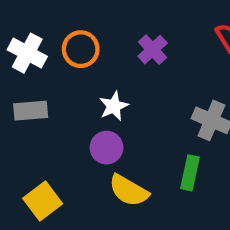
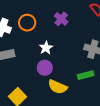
green rectangle: (190, 173) -> (86, 75), turned 70

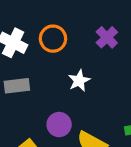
purple circle: (45, 68) -> (59, 125), moved

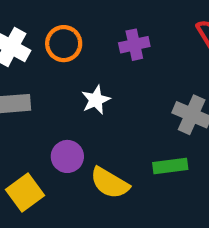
purple cross: (107, 37) -> (134, 45), turned 30

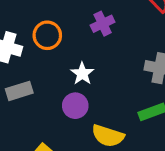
purple circle: (67, 156) -> (75, 106), moved

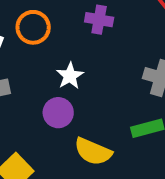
purple cross: (103, 24) -> (99, 20), turned 30

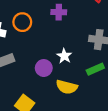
white star: (70, 76) -> (64, 56), moved

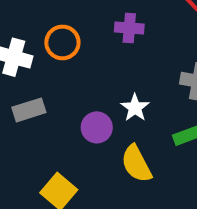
yellow semicircle: (67, 87) -> (136, 164), turned 45

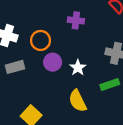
orange circle: (62, 42) -> (41, 40), moved
purple circle: (97, 127) -> (53, 62), moved

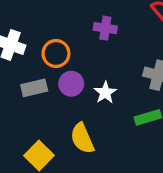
gray rectangle: (15, 67) -> (34, 88), moved
yellow semicircle: (78, 101) -> (82, 138), moved

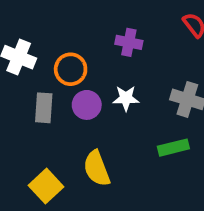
gray rectangle: (34, 88) -> (44, 108), turned -75
white star: (105, 93) -> (126, 98), moved, turned 30

